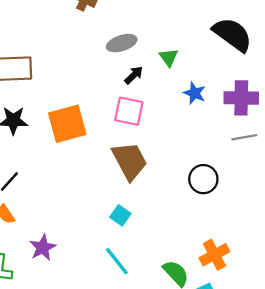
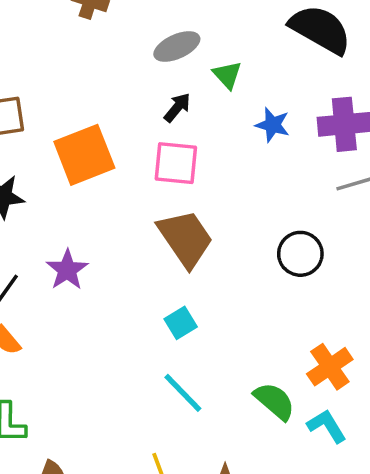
gray ellipse: (122, 43) -> (177, 47), moved
orange square: (67, 124) -> (84, 155), moved
cyan square: (120, 215) -> (181, 323), turned 30
purple star: (43, 248) -> (67, 270), moved

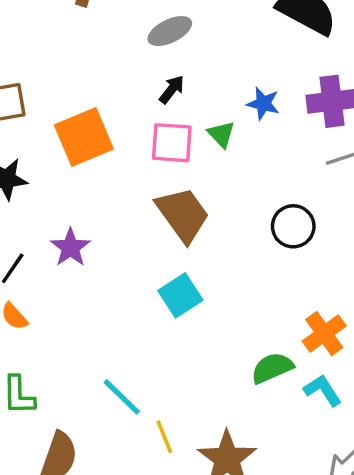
green triangle: (227, 75) -> (221, 134), moved
cyan square: (181, 323) -> (180, 295), size x1.4
cyan line: (183, 393) -> (122, 397), moved
green semicircle: (274, 401) -> (272, 368), turned -63

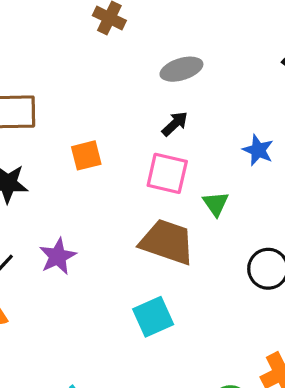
green triangle: (221, 134) -> (216, 204), moved
orange square: (84, 137) -> (86, 155), size x0.6
brown trapezoid: (183, 215) -> (167, 242), turned -44

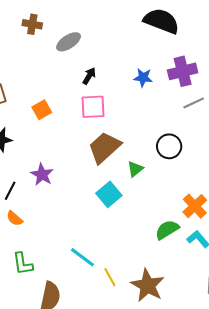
gray ellipse: (181, 69) -> (69, 42), moved
green triangle: (216, 204) -> (135, 169), moved, turned 42
brown trapezoid: (167, 242) -> (104, 147), turned -45

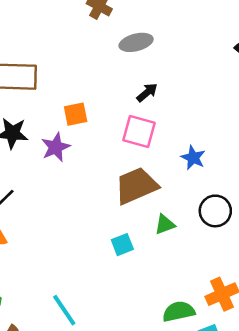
blue star: (143, 78) -> (193, 158), moved
purple star: (42, 175) -> (56, 147), moved
cyan square: (109, 194) -> (122, 245), size x0.7

